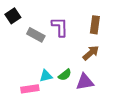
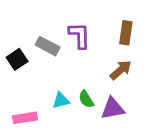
black square: (13, 16) -> (17, 59), moved
green semicircle: (65, 75) -> (86, 99), turned 96
pink rectangle: (30, 89) -> (25, 118), moved

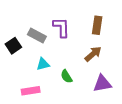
cyan triangle: (61, 101) -> (43, 64), moved
purple triangle: (113, 108) -> (102, 84), moved
pink rectangle: (25, 118) -> (31, 91), moved

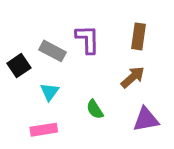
cyan triangle: (43, 64) -> (50, 92), moved, turned -40

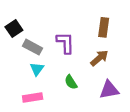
purple L-shape: (87, 39) -> (65, 43), moved
gray rectangle: (52, 51) -> (33, 47), moved
black square: (19, 66) -> (14, 28), moved

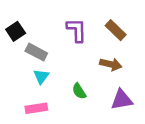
brown rectangle: (104, 27) -> (116, 30), turned -54
purple L-shape: (65, 43) -> (77, 30), moved
brown arrow: (99, 58) -> (111, 64), turned 54

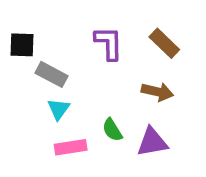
black square: (16, 31) -> (22, 45), turned 36
purple triangle: (122, 100) -> (152, 142), moved
pink rectangle: (36, 108) -> (71, 147), moved

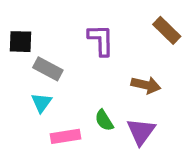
brown rectangle: (164, 43) -> (167, 30), moved
cyan triangle: (58, 109) -> (41, 103), moved
purple triangle: (152, 142) -> (141, 132), turned -44

